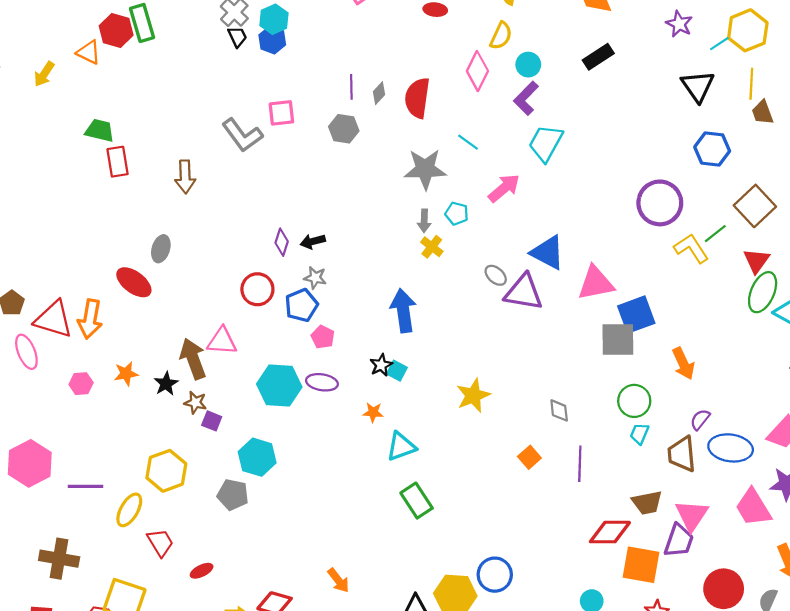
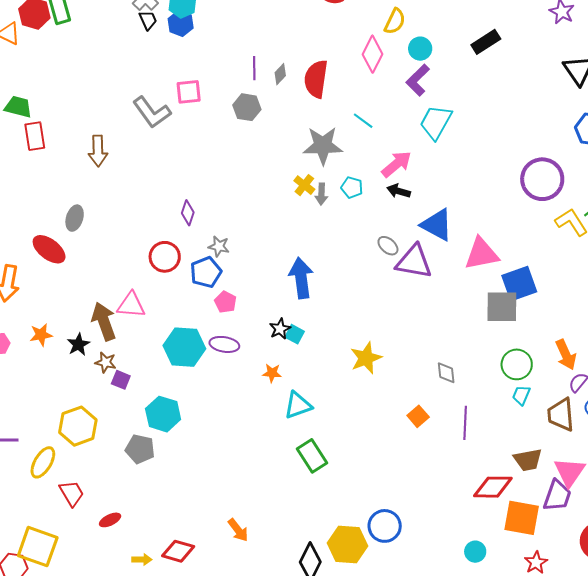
black arrow: (313, 241) -> (399, 191), moved, turned 30
yellow cross: (432, 247) -> (304, 185), moved
orange arrow: (683, 364) -> (566, 355), moved

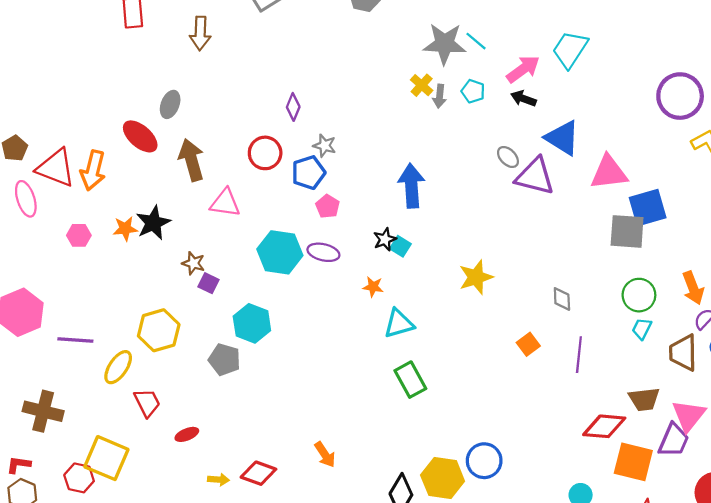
cyan line: (363, 121) -> (476, 41), moved
cyan trapezoid: (436, 122) -> (570, 49), moved
brown arrow: (104, 321) -> (191, 160), moved
black star: (78, 344) -> (153, 223), moved, size x1.4

